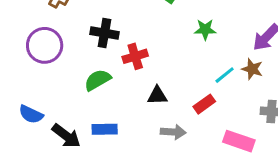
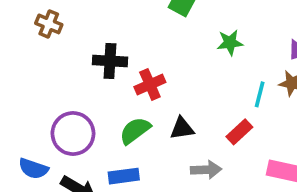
purple circle: (45, 45) -> (73, 134), moved
cyan line: (225, 75) -> (260, 94), turned -30
green semicircle: (98, 80) -> (135, 131), moved

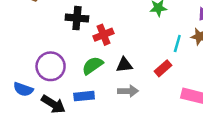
gray arrow: (206, 170) -> (128, 91), moved

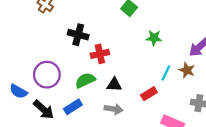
blue rectangle: (84, 96) -> (73, 107), turned -36

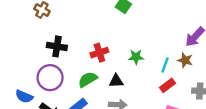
black cross: (78, 35) -> (57, 46), moved
green star: (154, 38) -> (136, 57), moved
red rectangle: (149, 94) -> (168, 85), moved

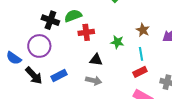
brown star: (185, 60) -> (143, 30), moved
cyan line: (165, 65) -> (141, 54), turned -40
green semicircle: (88, 80) -> (73, 16), moved

